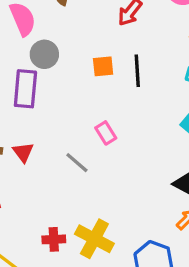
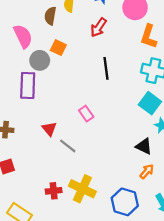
orange square: (103, 66) -> (58, 48), moved, turned 35
red triangle: (23, 152) -> (49, 129), moved
gray line: (77, 163) -> (68, 146), moved

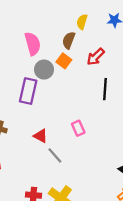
brown semicircle: (50, 16) -> (69, 40), moved
red arrow: (98, 27) -> (96, 57), moved
red triangle: (49, 129) -> (41, 136), turned -32

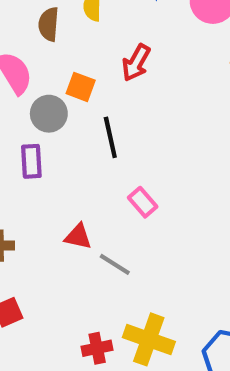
brown semicircle: (69, 40) -> (49, 24), moved
black line: (105, 89) -> (110, 137), moved
purple rectangle: (28, 91) -> (31, 161), size x0.7

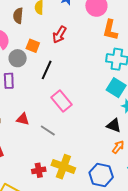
black line: (110, 137) -> (47, 70), turned 36
pink rectangle: (143, 202) -> (62, 101), size x1.5
red triangle: (78, 236) -> (23, 119), moved

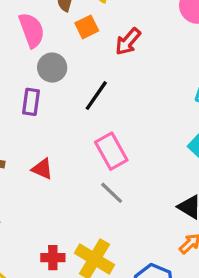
orange square: (33, 46) -> (87, 27), moved, turned 32
gray line: (48, 130) -> (112, 193), moved

